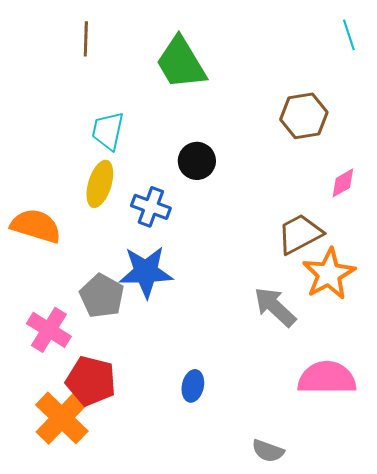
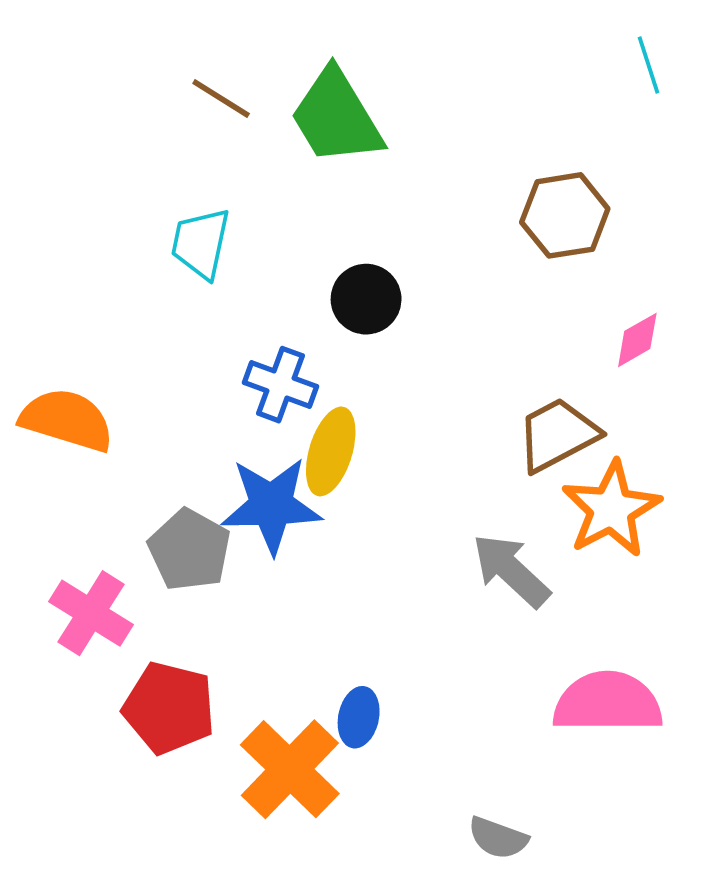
brown line: (86, 39) -> (221, 98), moved, turned -60
yellow ellipse: (100, 184) -> (331, 451), moved
orange cross: (62, 418) -> (290, 769), moved

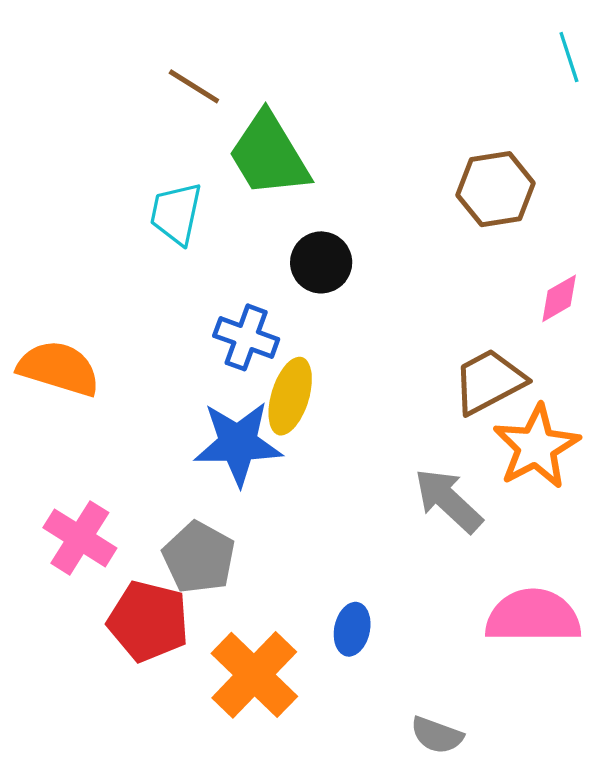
green trapezoid: (336, 117) -> (269, 155), moved
gray pentagon: (190, 550) -> (199, 557), moved
blue ellipse: (359, 717) -> (352, 629), moved

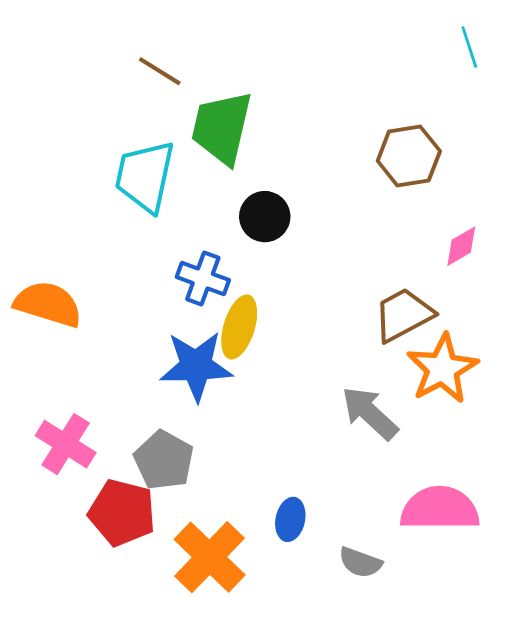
green trapezoid: (269, 155) -> (222, 128), turned 44
cyan trapezoid: (176, 214) -> (145, 176), size x1.4
gray semicircle: (437, 735) -> (360, 562), moved

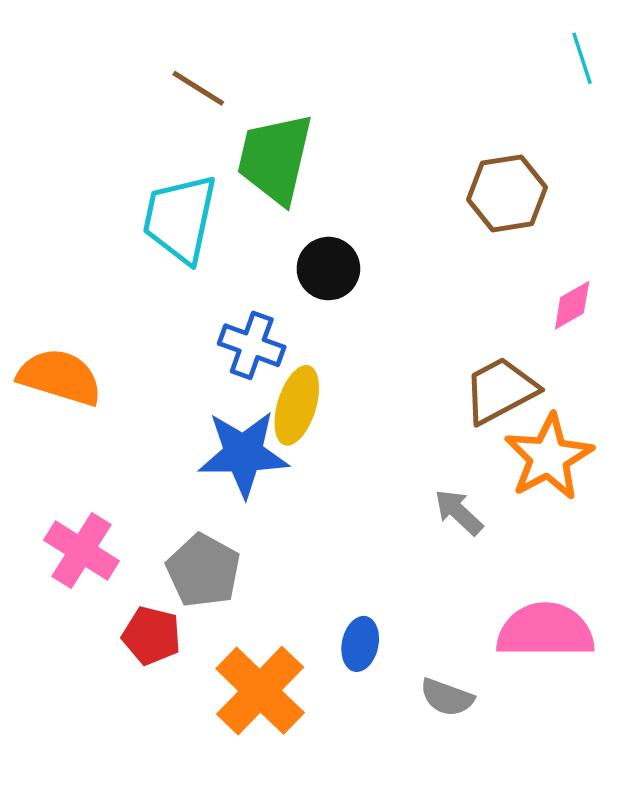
gray arrow: (370, 413) -> (459, 512), size x0.7
red pentagon: (122, 513) -> (152, 636), size x0.7

